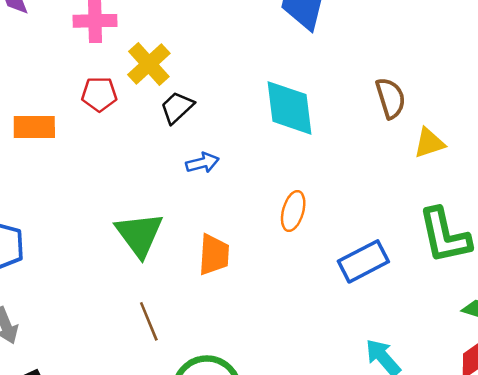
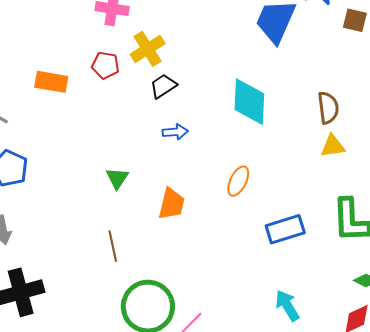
yellow triangle: (429, 143) -> (333, 146), moved
green triangle: (139, 234) -> (117, 178), size x0.6

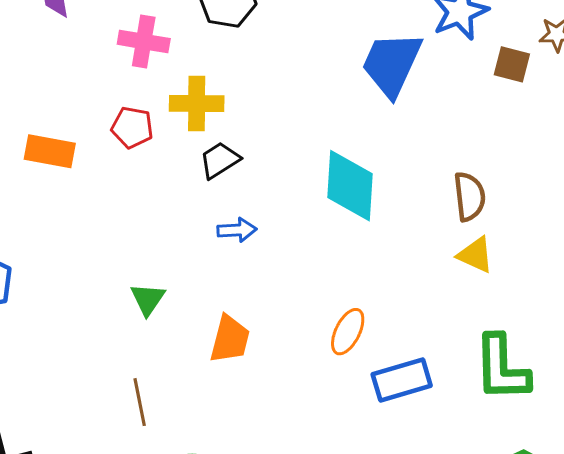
yellow cross: (148, 49) -> (197, 103), turned 32
yellow triangle: (333, 146) -> (476, 255), turned 32
orange ellipse: (238, 181) -> (348, 332), moved

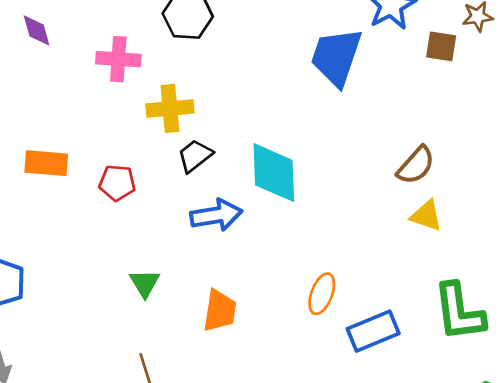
red pentagon: (132, 127) -> (117, 183), moved
cyan diamond: (350, 186) -> (274, 173), moved
brown semicircle: (469, 197) -> (416, 165), turned 54
blue arrow: (237, 230) -> (216, 215), size x1.5

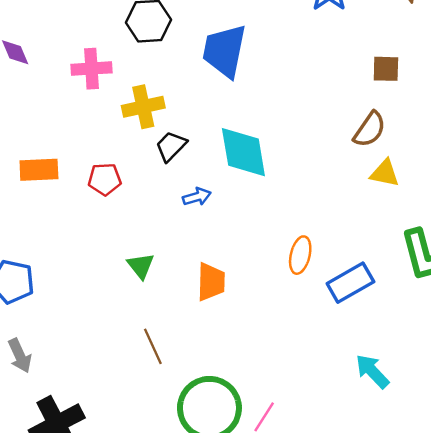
brown square: (441, 46) -> (386, 69), moved
blue trapezoid: (336, 57) -> (224, 51), moved
blue arrow: (216, 215) -> (197, 197), size x0.6

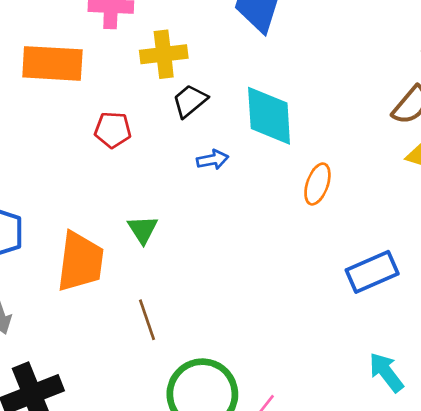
orange rectangle: (39, 170) -> (52, 63), moved, size x1.4
orange ellipse: (300, 255) -> (317, 184), moved
orange trapezoid: (211, 282) -> (80, 262), moved, size x1.4

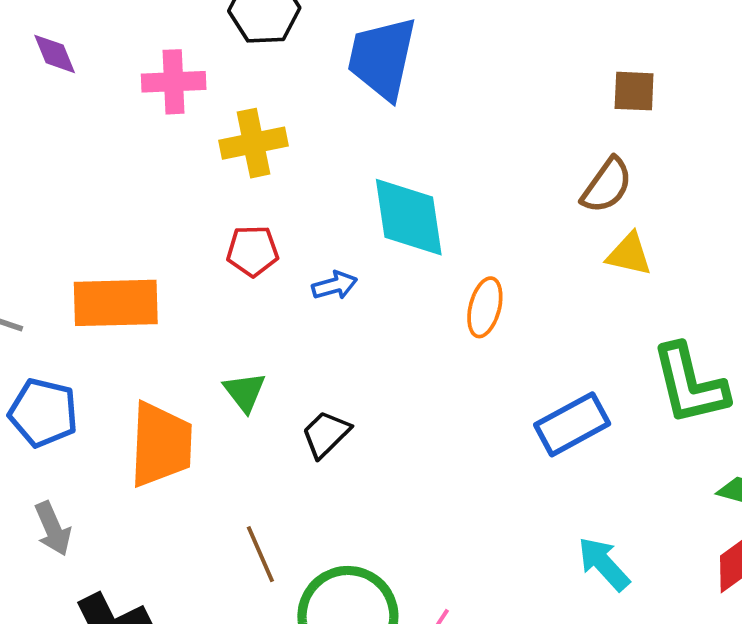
orange rectangle: (52, 63) -> (116, 303), moved
black trapezoid: (190, 101) -> (326, 434), moved
red pentagon: (113, 130) -> (253, 251), moved
brown line: (147, 320) -> (260, 554), moved

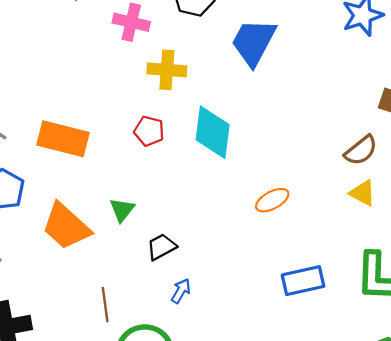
cyan diamond: (409, 217) -> (213, 132), moved
blue arrow: (335, 285) -> (181, 291), moved, turned -60
orange ellipse: (485, 307) -> (272, 200), turned 32
orange trapezoid: (161, 444) -> (66, 226), turned 114

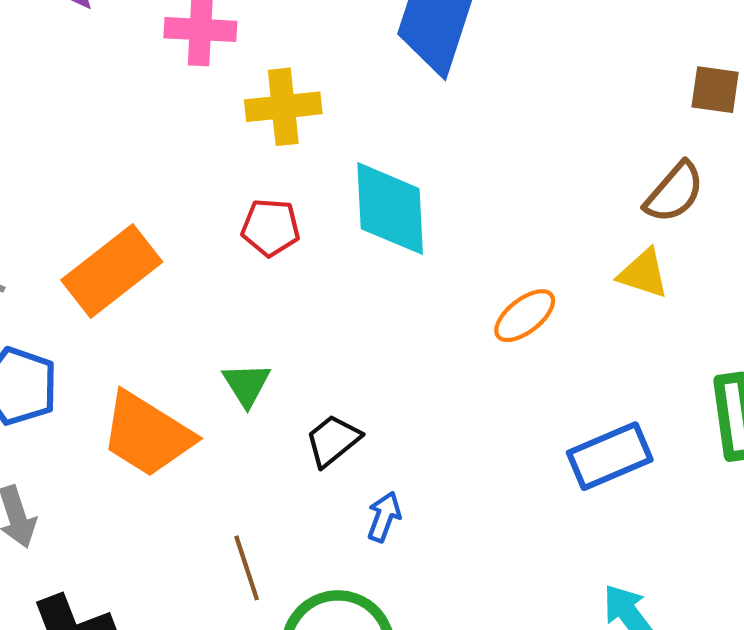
orange rectangle: (63, 139) -> (112, 271), turned -42
yellow triangle: (363, 193) -> (643, 274), moved

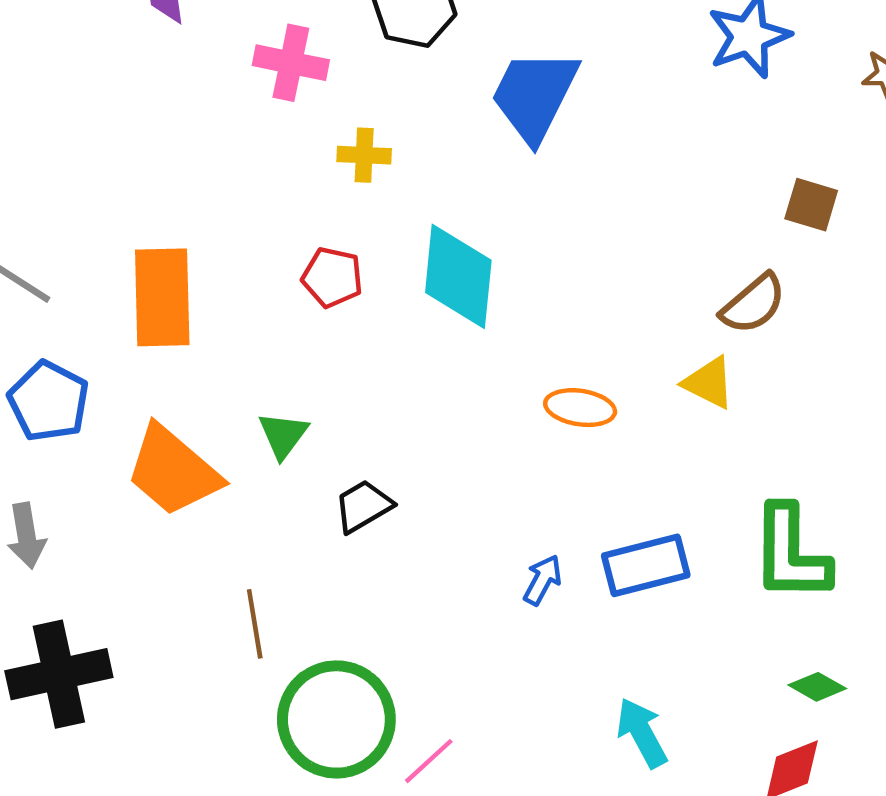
yellow cross: (283, 107) -> (364, 155), size x0.7
orange rectangle: (112, 271) -> (162, 297), turned -62
orange ellipse: (525, 316) -> (580, 408), turned 38
blue arrow: (384, 517) -> (542, 580), moved

